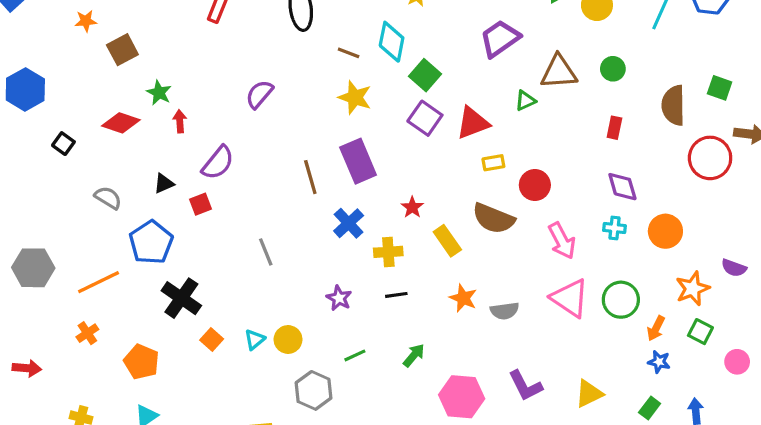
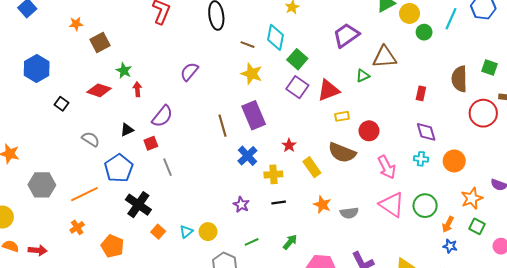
green circle: (613, 69) -> (424, 32), moved
gray line: (266, 252) -> (167, 167), moved

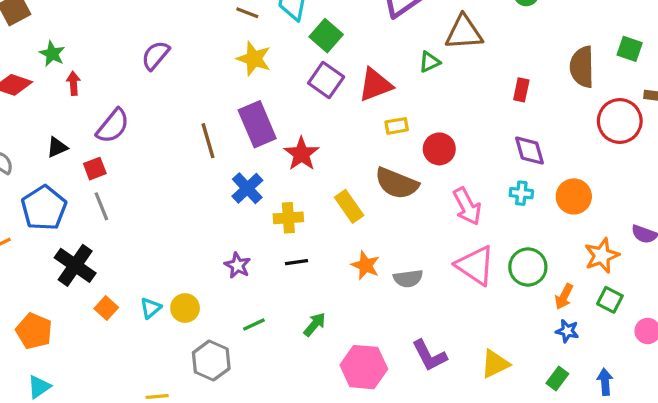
red star: (289, 145) -> (301, 154), moved, size x1.5
gray line: (167, 167) -> (101, 206), moved

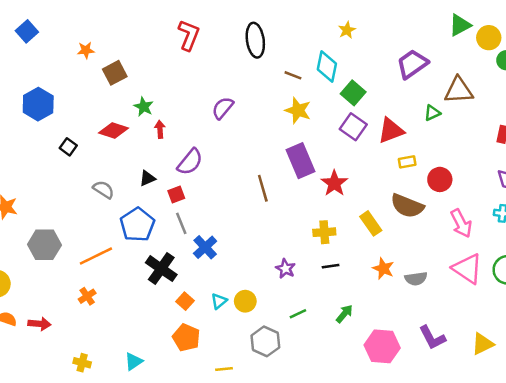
brown line: (208, 141) -> (263, 188), moved
blue cross: (247, 188) -> (205, 247), moved
orange pentagon: (34, 331) -> (186, 338), moved

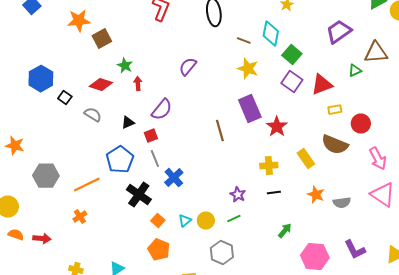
orange star: (86, 50) -> (79, 21), size x1.6
blue hexagon: (38, 104) -> (41, 79), moved
gray semicircle: (103, 190) -> (93, 115), moved
green line: (298, 314) -> (234, 219), moved

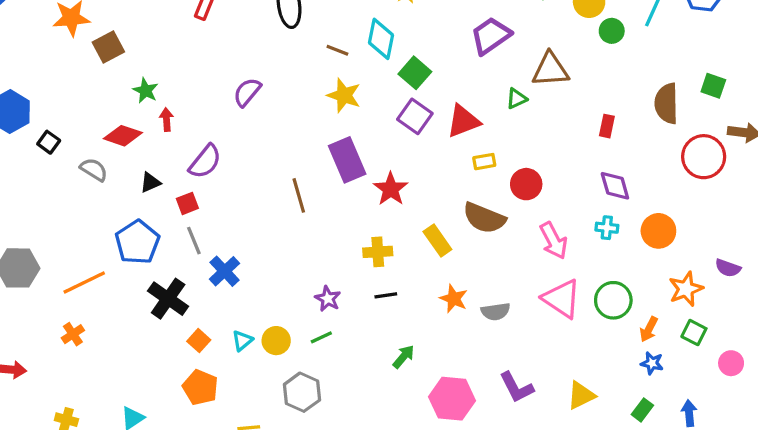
red diamond: (101, 85) -> (123, 136), moved

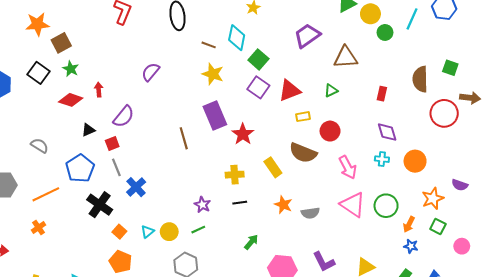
green star: (145, 91) -> (71, 69), moved
green triangle: (517, 99) -> (331, 91), moved
black square: (49, 142) -> (39, 73), moved, size x1.5
gray semicircle: (94, 170) -> (40, 146), moved

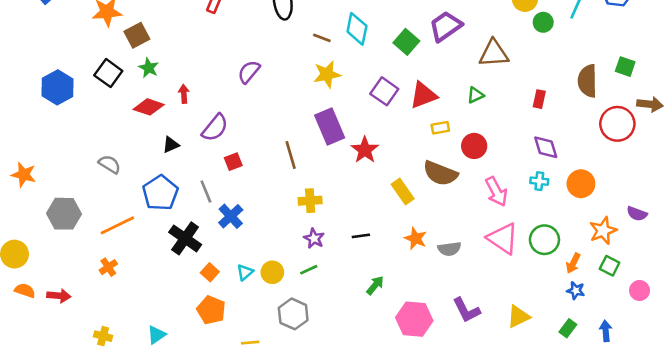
green square: (258, 59) -> (406, 42), moved
yellow star: (213, 74) -> (327, 74), turned -30
red square: (112, 143) -> (233, 162), moved
yellow cross: (235, 175) -> (310, 201), moved

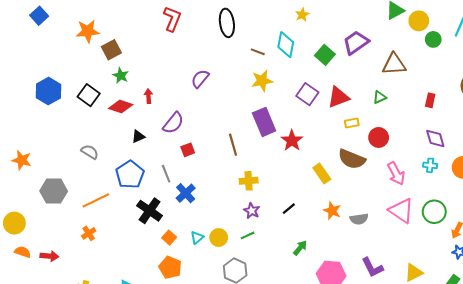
black square: (108, 73) -> (89, 95), moved
black line: (361, 236) -> (289, 209), turned -32

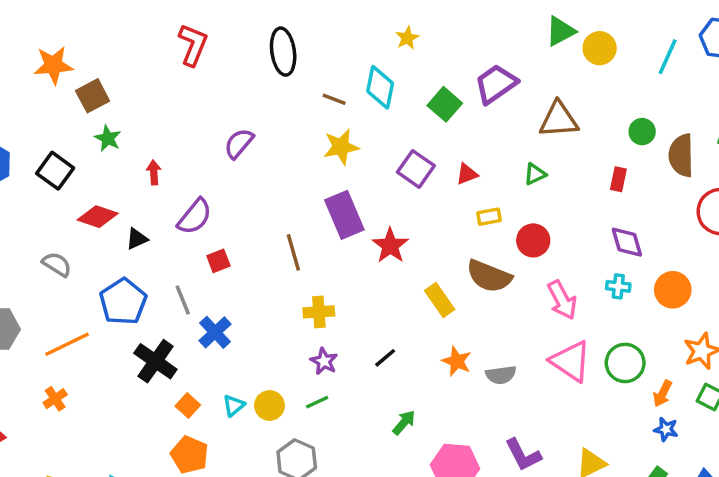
green circle: (433, 39) -> (642, 132), moved
red triangle: (338, 97) -> (467, 174), size x0.6
red diamond: (121, 106) -> (98, 217), moved

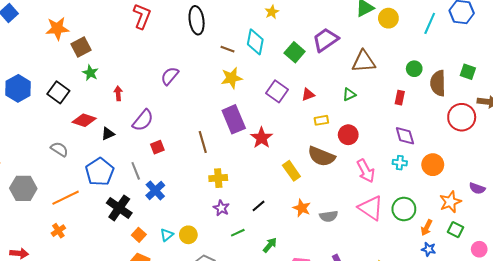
green line: (317, 402) -> (238, 233), moved

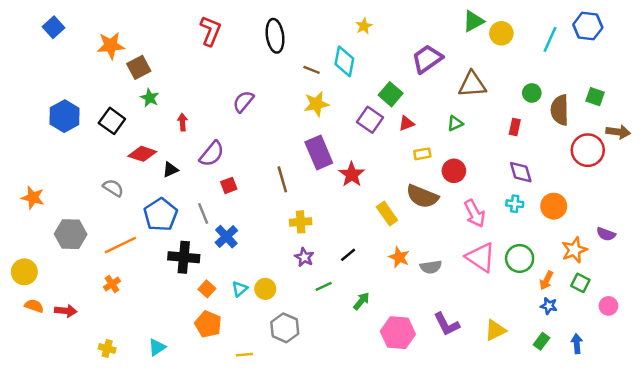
green square: (295, 52) -> (391, 94), moved
black cross: (119, 208) -> (184, 257), turned -30

